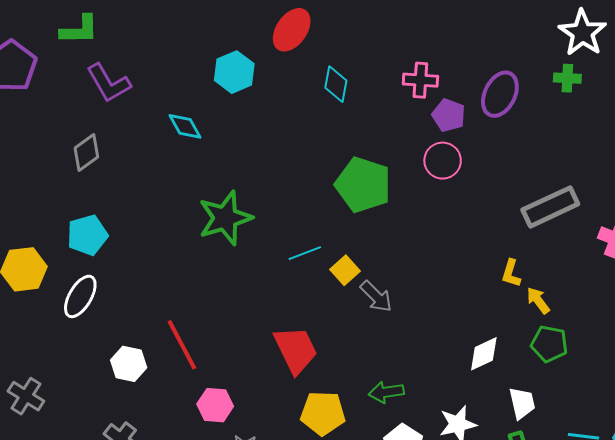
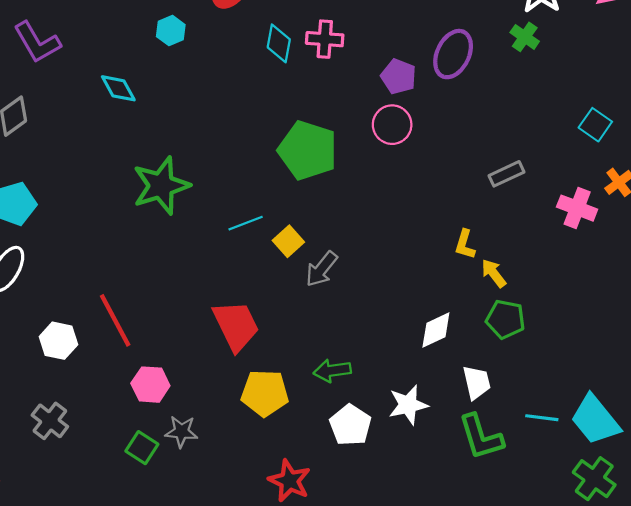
cyan hexagon: (234, 72) -> (171, 31), size x0.7
green cross: (567, 78) -> (525, 37), turned 32
pink cross: (420, 80) -> (325, 39), moved
gray rectangle: (550, 207) -> (507, 174), size x0.6
gray arrow: (376, 296) -> (322, 269), turned 84

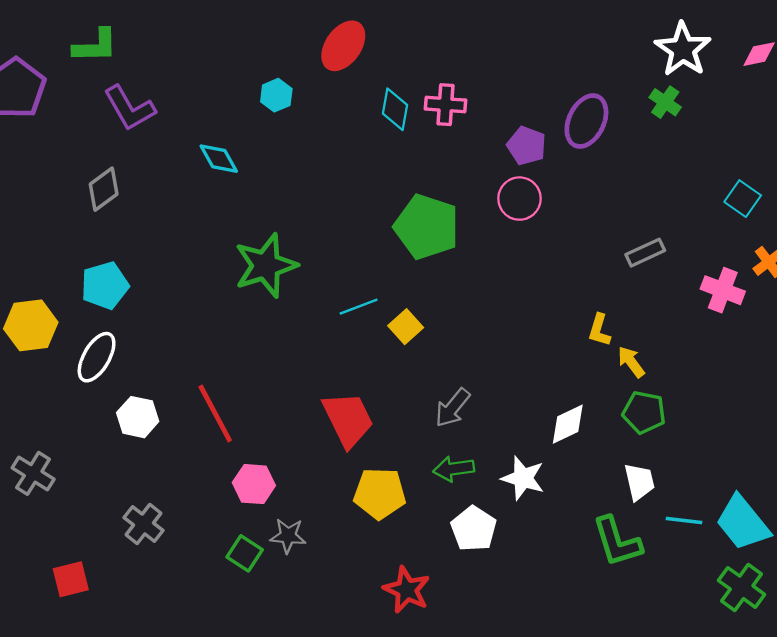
gray arrow: (322, 269) -> (453, 408), moved
white hexagon: (58, 341) -> (138, 417), moved
white trapezoid: (477, 382) -> (639, 482), moved
white star: (408, 405) -> (523, 478), moved, turned 30

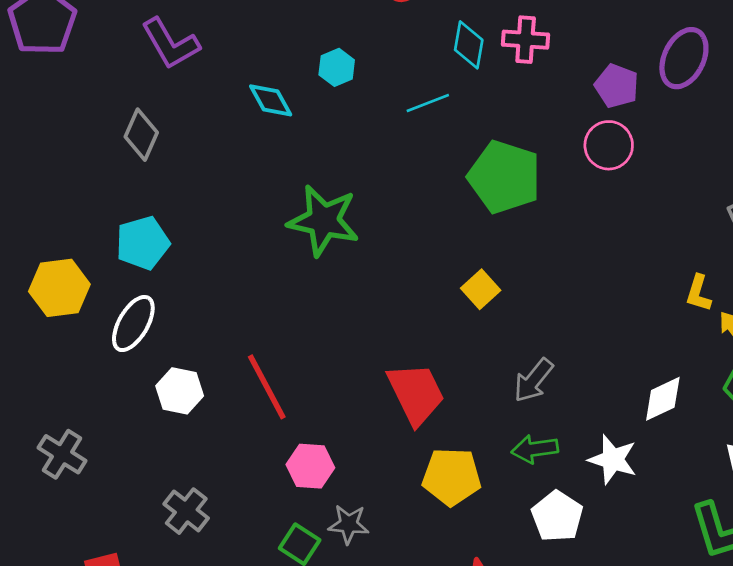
cyan hexagon: (276, 95) -> (337, 67), moved
gray diamond: (104, 189) -> (141, 135), turned -30
green star: (266, 266) -> (323, 221), turned 30
cyan line: (359, 307) -> (428, 103), moved

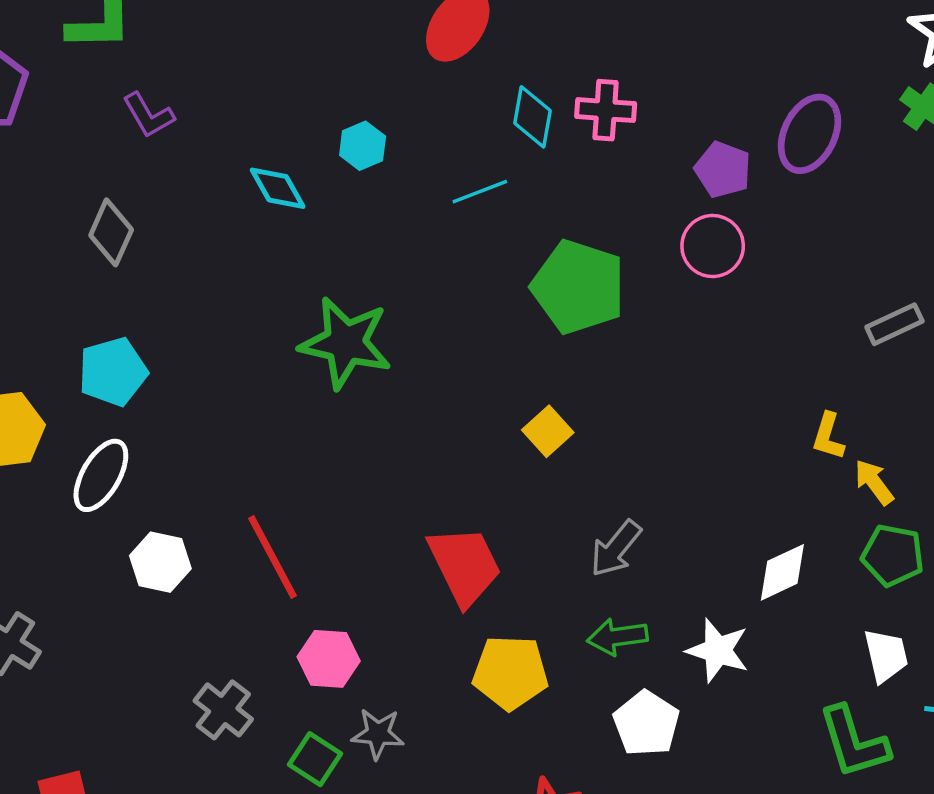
purple L-shape: (170, 44) -> (148, 115), size x0.7
gray cross: (186, 511) -> (223, 710), moved

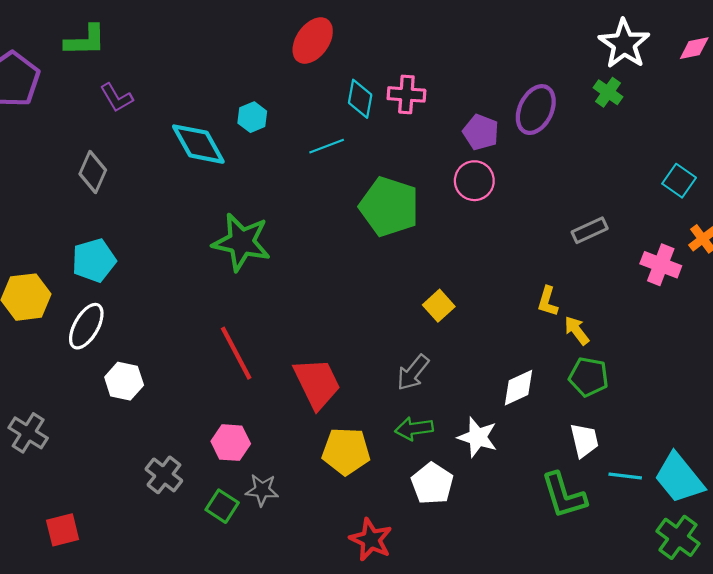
cyan diamond: (278, 188) -> (198, 144), size x1.5
yellow square: (548, 431) -> (439, 306), moved
red line: (273, 557) -> (236, 353), moved

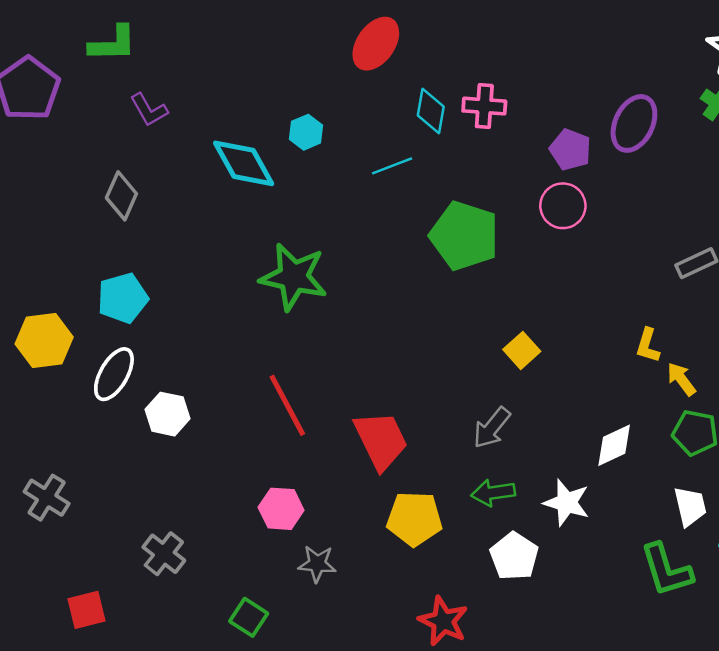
white hexagon: (124, 381) -> (168, 414), moved
gray cross: (164, 475) -> (164, 554), moved
green square: (222, 506) -> (249, 617), moved

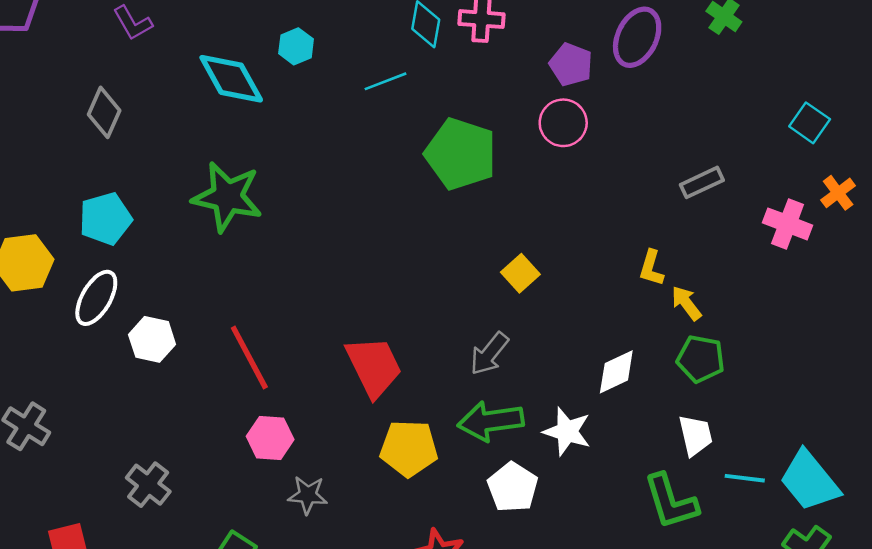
green star: (294, 277) -> (227, 197), moved
red line: (287, 405) -> (249, 358), moved
green arrow: (493, 493) -> (491, 421), size x1.4

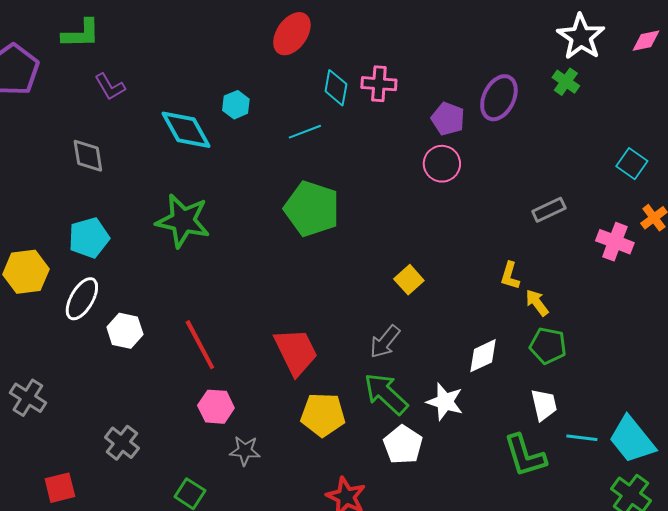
gray diamond: (104, 112) -> (88, 156), turned -33
green pentagon: (461, 154) -> (312, 209), moved
green arrow: (491, 421) -> (386, 394), turned 51

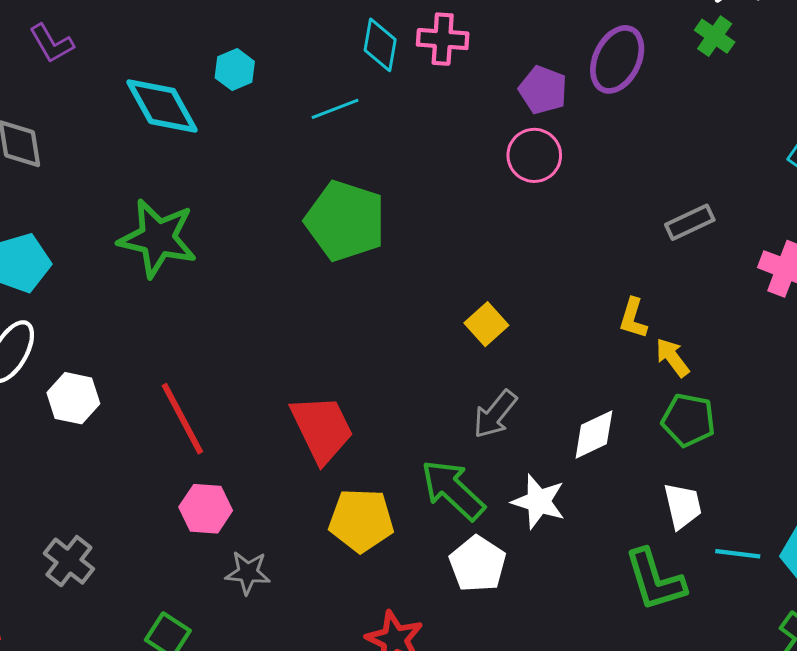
gray arrow: (385, 342) -> (495, 414), moved

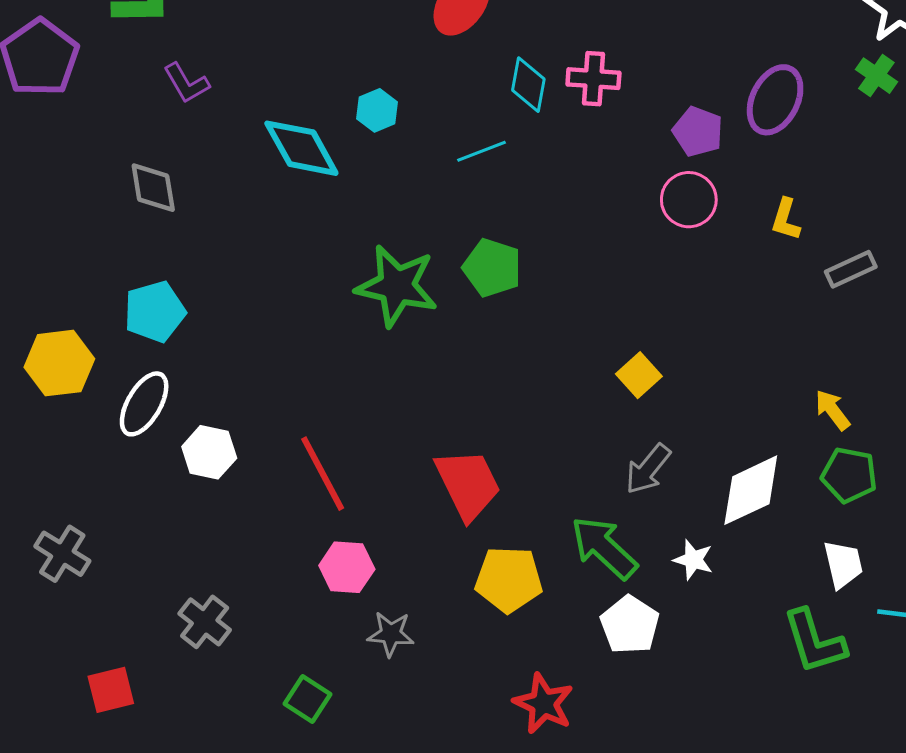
green pentagon: (345, 221) -> (492, 268), size x0.7
green star: (158, 238) -> (397, 286), moved
yellow L-shape: (633, 318) -> (786, 219), moved
white diamond: (594, 435) -> (751, 490), size x1.4
white star: (539, 501) -> (693, 560), size x0.7

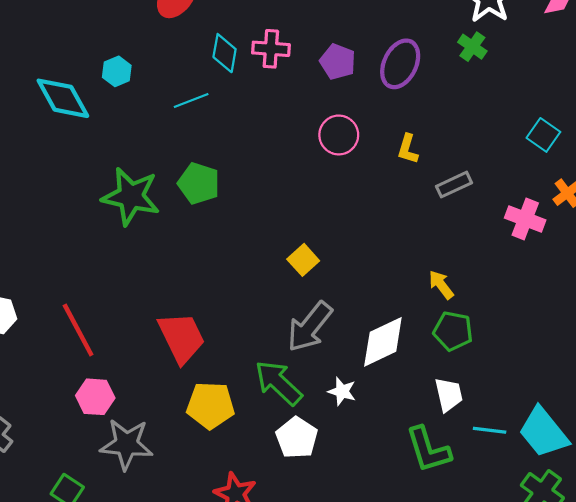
purple pentagon: (698, 132) -> (338, 62), moved
gray arrow: (648, 469) -> (310, 327), size x1.4
gray star: (391, 634) -> (127, 444), size x1.6

